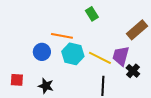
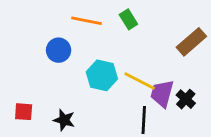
orange line: (62, 36) -> (86, 21), moved
blue circle: (42, 52) -> (59, 50), moved
purple trapezoid: (121, 56) -> (162, 94), moved

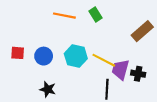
blue circle: (59, 50) -> (44, 56), moved
black cross: (186, 99) -> (138, 74), turned -32
red square: (24, 112) -> (18, 53), moved

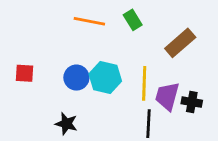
brown rectangle: (142, 31) -> (180, 43), moved
blue circle: (44, 56) -> (76, 78), moved
yellow line: (104, 60) -> (144, 83), turned 65

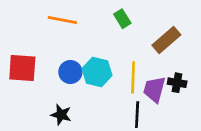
orange line: (89, 21) -> (62, 20), moved
red square: (25, 73) -> (22, 68), size x1.6
black cross: (192, 102) -> (177, 83), moved

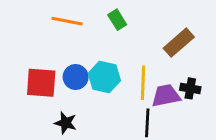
green rectangle: (122, 19) -> (117, 20), moved
red square: (22, 68) -> (41, 83), moved
purple trapezoid: (154, 89) -> (166, 96), turned 64

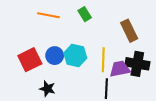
brown rectangle: (179, 43) -> (129, 31), turned -75
red square: (41, 83) -> (30, 60), turned -30
black cross: (190, 88) -> (137, 64), size x1.6

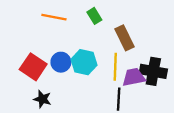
brown rectangle: (129, 31) -> (124, 38), moved
red square: (30, 60) -> (33, 67), turned -30
black star: (47, 89) -> (42, 99), moved

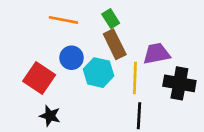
brown rectangle: (124, 38) -> (115, 44), moved
blue circle: (61, 62) -> (72, 58), moved
purple trapezoid: (134, 77) -> (157, 54), moved

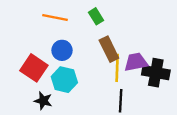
brown rectangle: (115, 44) -> (109, 49), moved
purple trapezoid: (157, 54) -> (136, 62), moved
cyan hexagon: (98, 73) -> (64, 80), moved

